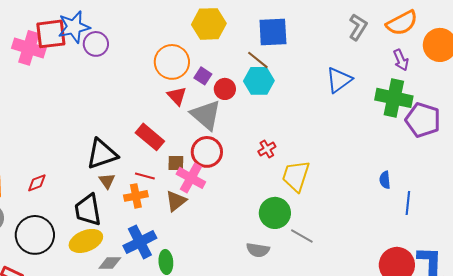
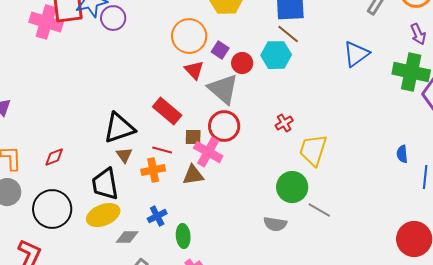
brown line: (258, 60) -> (288, 34), moved
brown triangle: (176, 201) -> (193, 175), turned 30
blue cross: (140, 242) -> (157, 216), size x0.6

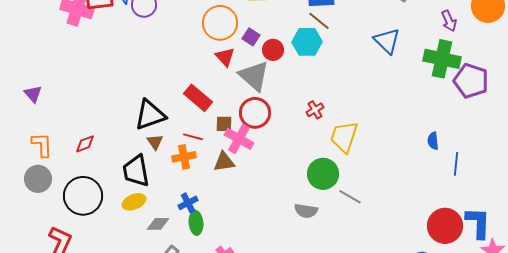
blue triangle: (356, 54) -> (387, 41), turned -40
yellow ellipse: (103, 215) -> (134, 202), size x0.7
green ellipse: (183, 236) -> (196, 223), moved

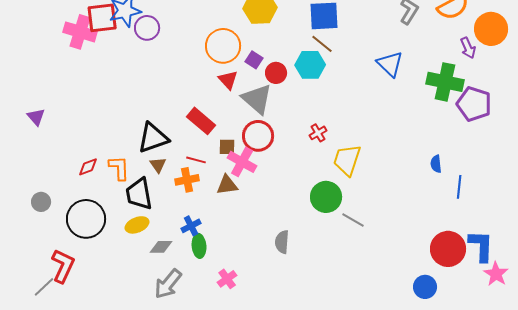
purple arrow: (449, 21) -> (468, 48), moved
orange L-shape: (42, 145) -> (119, 168), moved
gray circle: (38, 179) -> (41, 202), size x0.7
gray semicircle: (306, 211) -> (282, 242), moved, turned 85

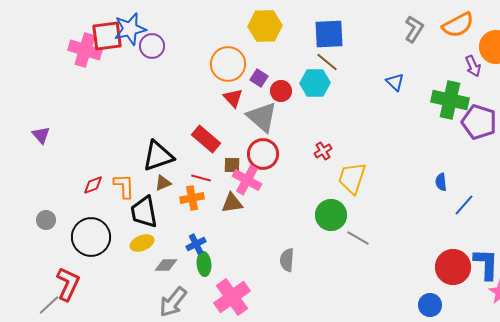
blue triangle: (390, 64) -> (395, 82), size x0.7
brown triangle: (158, 165) -> (163, 183), turned 42
blue line: (459, 187) -> (464, 205), turned 35
pink cross: (227, 279) -> (232, 297), size x1.8

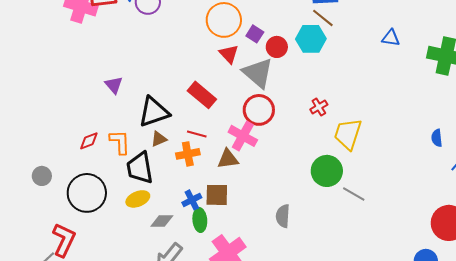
blue triangle: (395, 82) -> (391, 38), turned -36
purple triangle: (41, 135) -> (114, 85), moved
brown square: (232, 165) -> (217, 195), moved, size x1.4

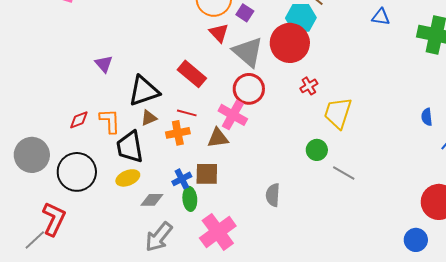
red circle: (277, 47) -> (290, 43), moved, size x1.8
green circle: (327, 171) -> (317, 150), size x0.7
gray circle: (42, 176) -> (32, 155), size x1.8

